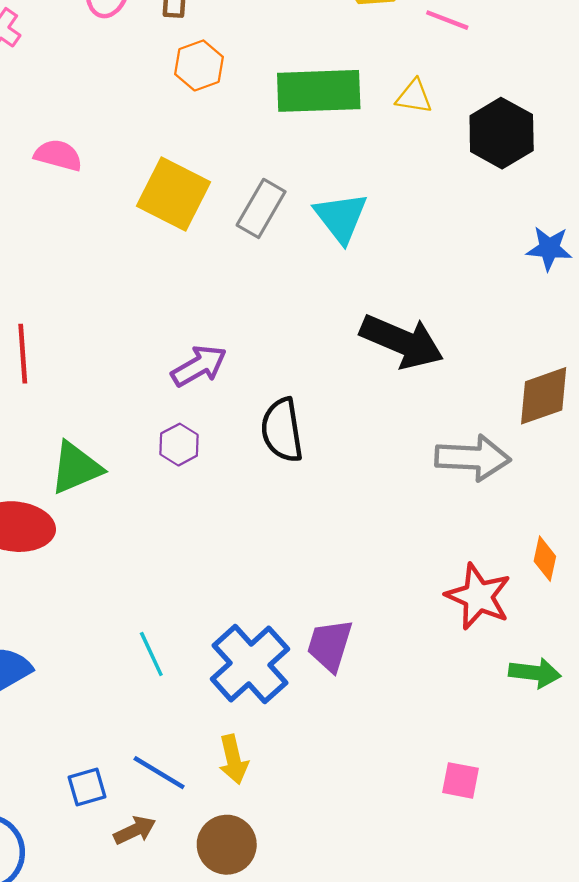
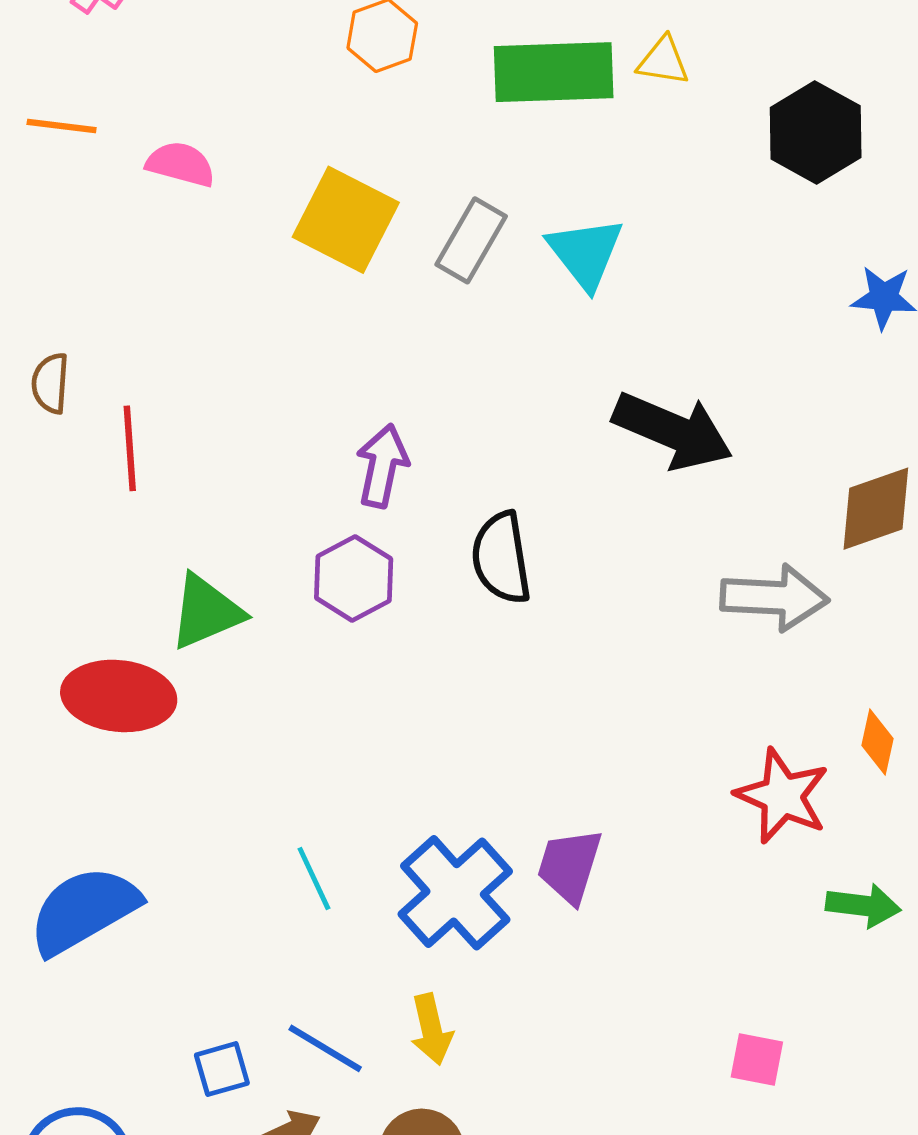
yellow triangle: (414, 97) -> (663, 61), moved
purple arrow: (199, 366) -> (382, 466), turned -48
purple hexagon: (179, 445) -> (354, 578), size x1.4

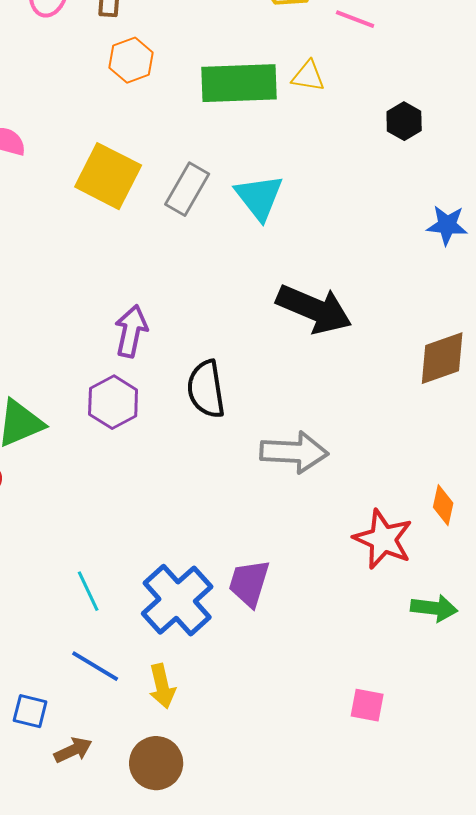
black hexagon: (816, 132) -> (404, 121), size x0.6
gray arrow: (774, 598) -> (294, 452), moved
blue line: (325, 1048) -> (95, 666), moved
blue square: (222, 1069) -> (30, 711), turned 30

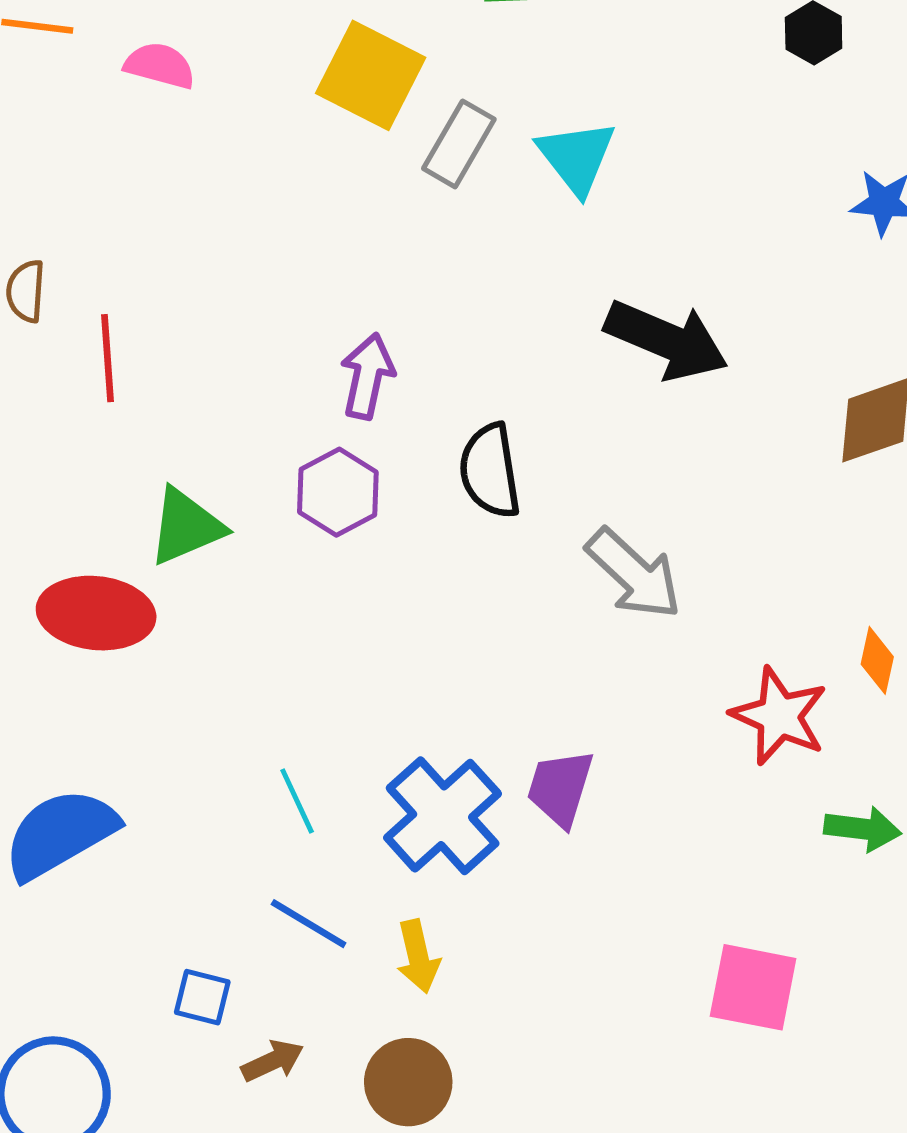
yellow square: (108, 176) -> (371, 75), moved
gray arrow: (294, 452) -> (634, 574), turned 40
pink square: (367, 705) -> (753, 987), size x1.6

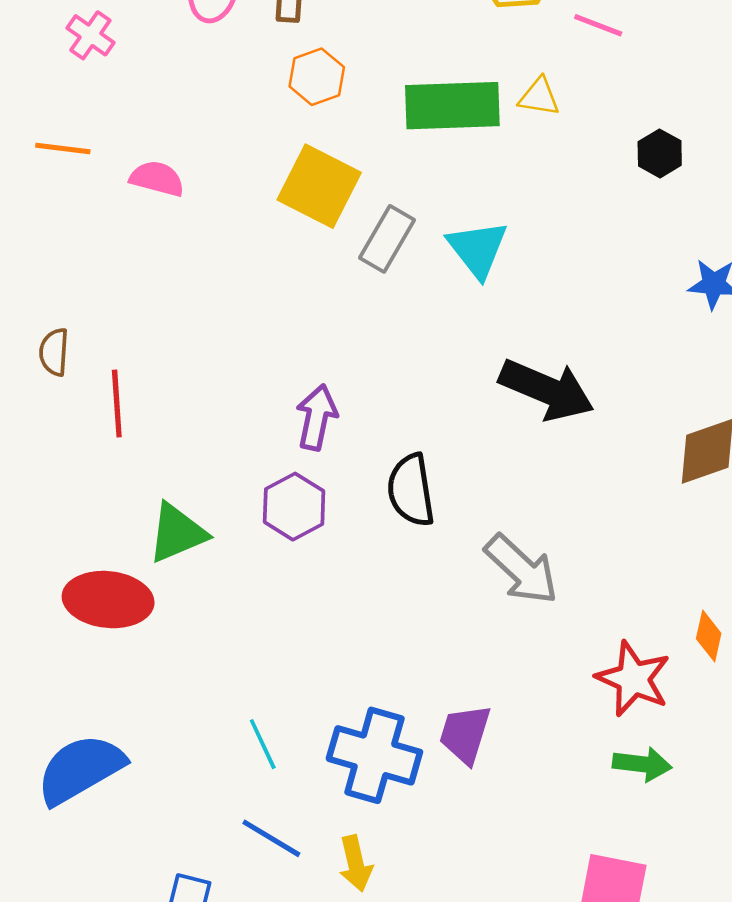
blue cross: (443, 816) -> (374, 755), turned -32
green arrow: (863, 829) -> (642, 764), moved

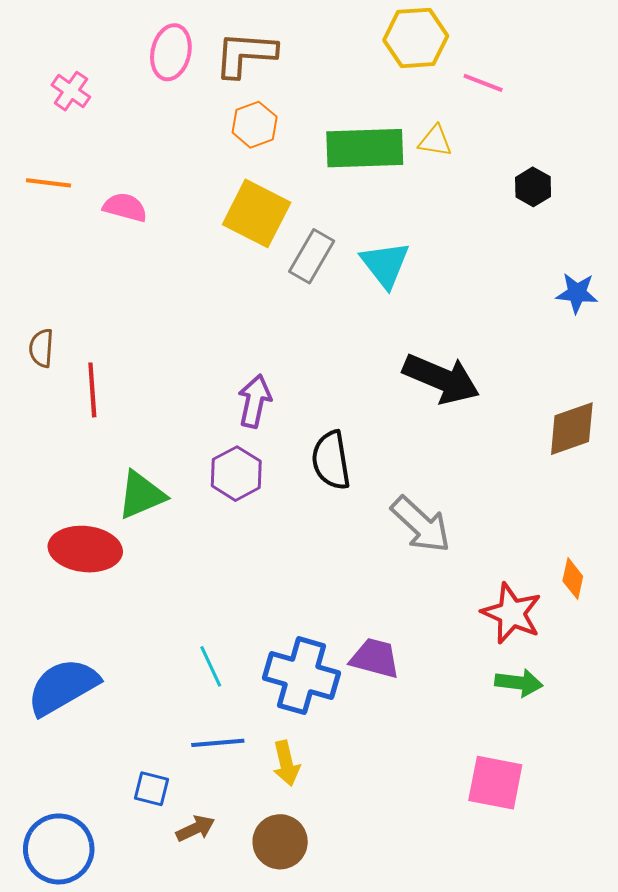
purple trapezoid: (465, 734) -> (375, 658), turned 88
blue line: (271, 838) -> (218, 743), turned -36

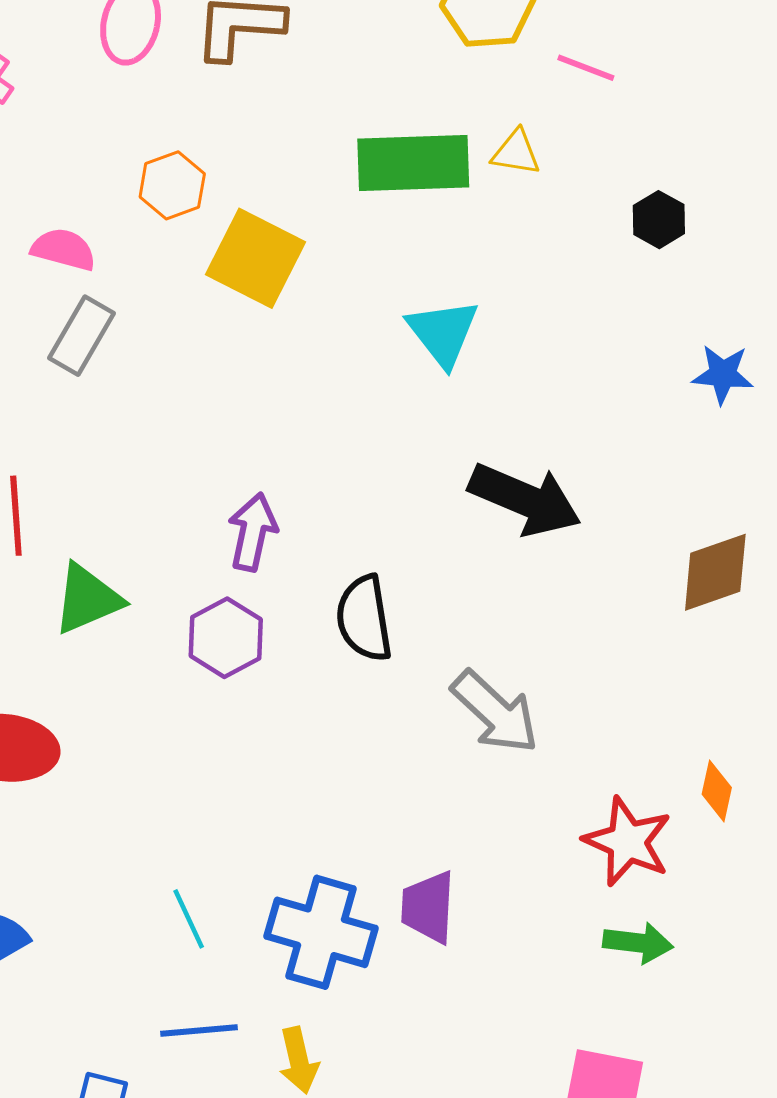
orange hexagon: (255, 125) -> (172, 185), moved
gray rectangle: (312, 256) -> (81, 336), moved
green triangle: (141, 495) -> (87, 599), moved
purple trapezoid: (375, 658) -> (428, 907), turned -102

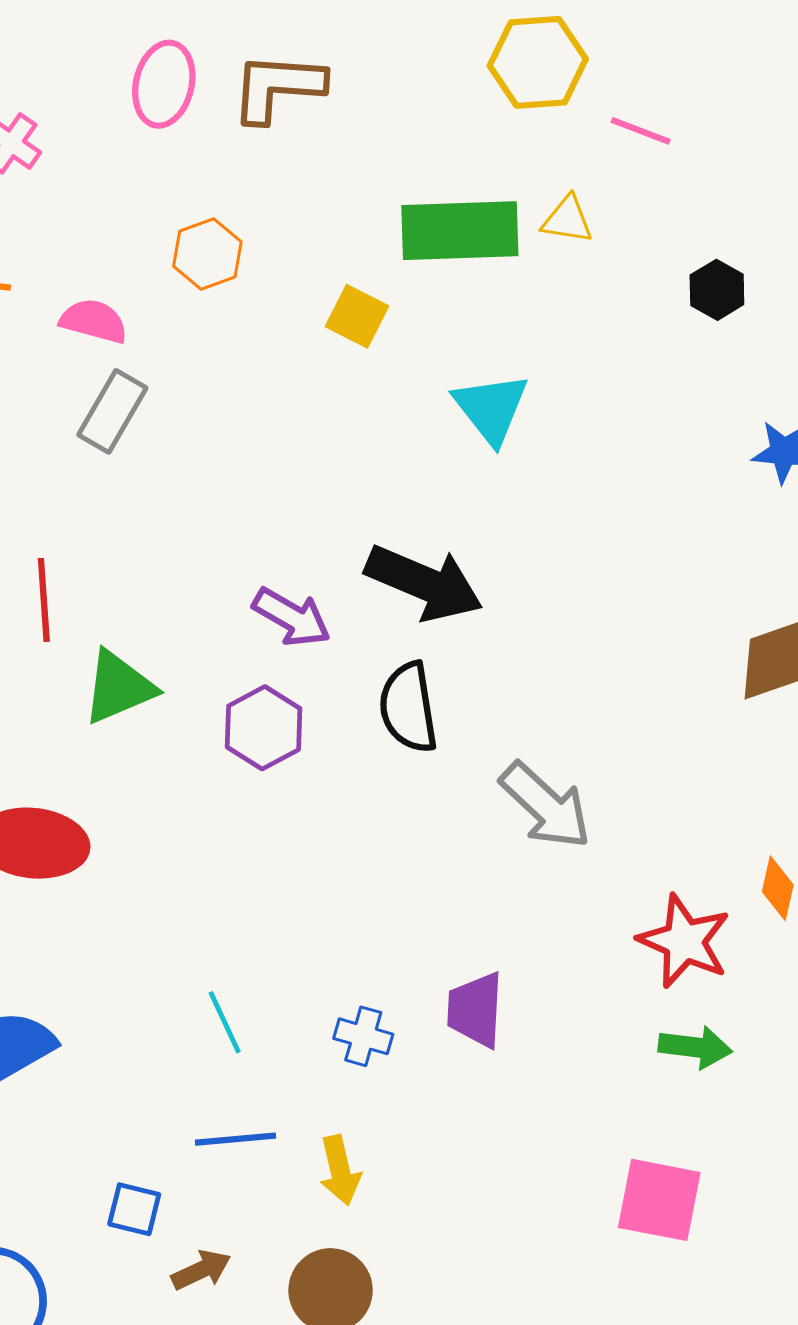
yellow square: (256, 258) -> (357, 316), moved, size x0.6
black arrow: (525, 499) -> (424, 583), moved
purple arrow: (253, 532) -> (292, 617), turned 108
blue cross: (321, 932) -> (363, 1036), size x0.5

